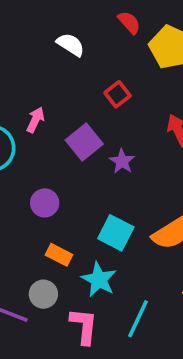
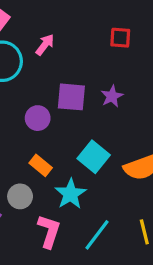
red square: (118, 94) -> (120, 38), turned 30
purple square: (84, 142) -> (71, 97), moved, turned 32

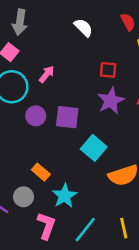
purple star: (112, 96) -> (111, 101), moved, size x1.5
purple circle: (38, 118) -> (36, 116), moved
cyan square: (94, 157) -> (94, 148), moved

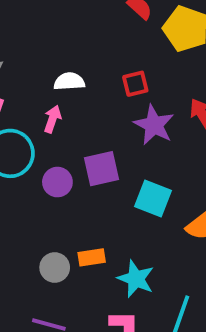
white semicircle: (83, 28) -> (69, 81), moved, turned -30
orange rectangle: (41, 172) -> (92, 257), turned -30
gray circle: (24, 197) -> (55, 267), moved

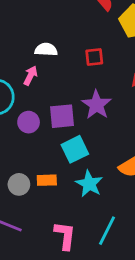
purple star: (154, 125) -> (97, 105), moved
cyan square: (153, 199) -> (75, 149), moved, turned 36
cyan star: (136, 279) -> (89, 184), moved

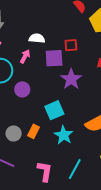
purple square: (62, 116) -> (54, 58), moved
orange rectangle: (47, 180) -> (34, 131), turned -64

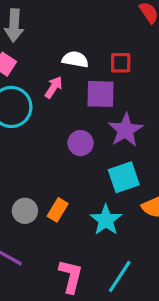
red square: (71, 45) -> (121, 63), moved
purple circle: (22, 89) -> (81, 143), moved
cyan square: (54, 110) -> (124, 177), moved

